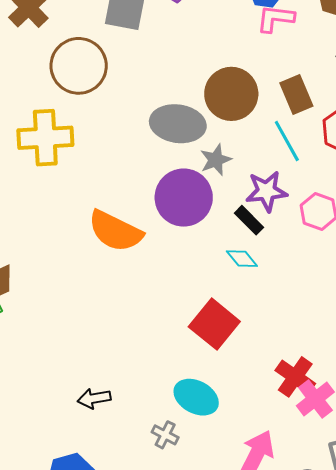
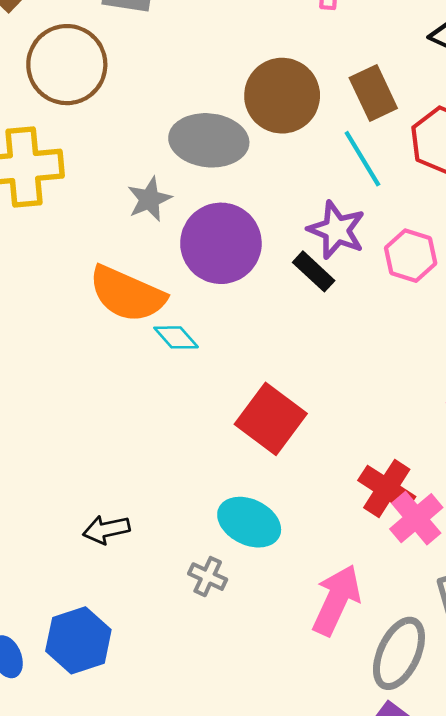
gray star: (216, 160) -> (149, 199), moved
purple star: (266, 191) -> (337, 230), turned 30
cyan diamond: (242, 259) -> (176, 337), moved

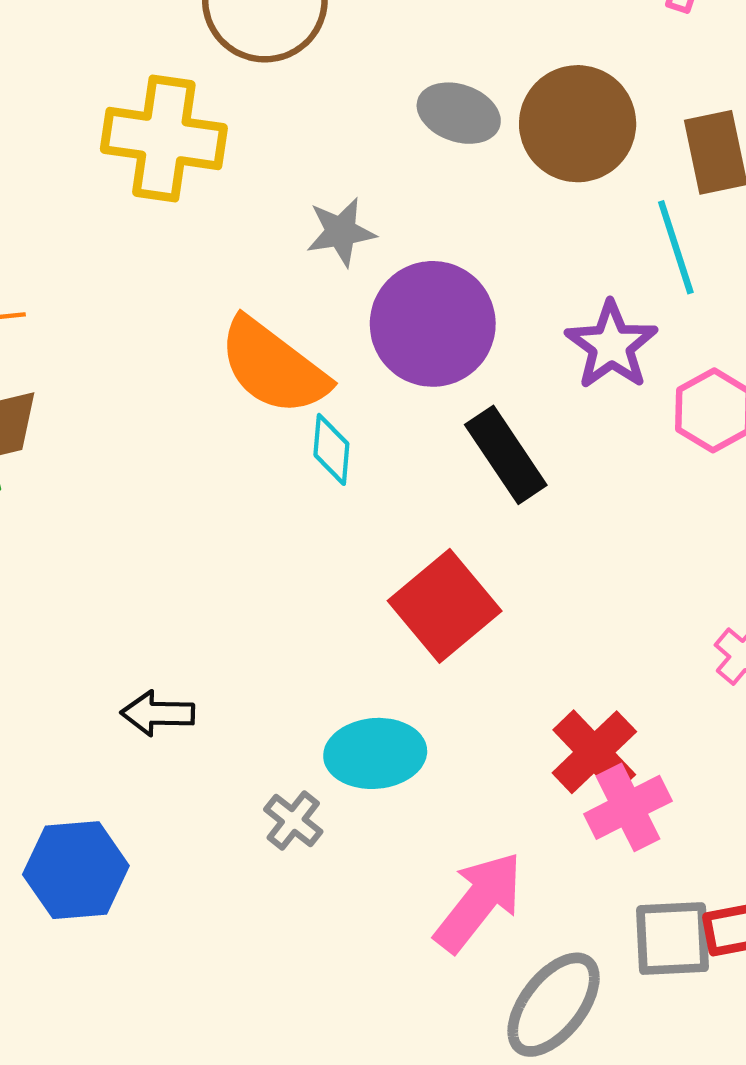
gray ellipse: (209, 140) -> (459, 113), moved, size x0.7
black rectangle: (314, 271) -> (506, 455), moved, size x1.4
cyan diamond: (176, 337) -> (331, 449), turned 33
cyan ellipse: (249, 522) -> (375, 753), turned -44

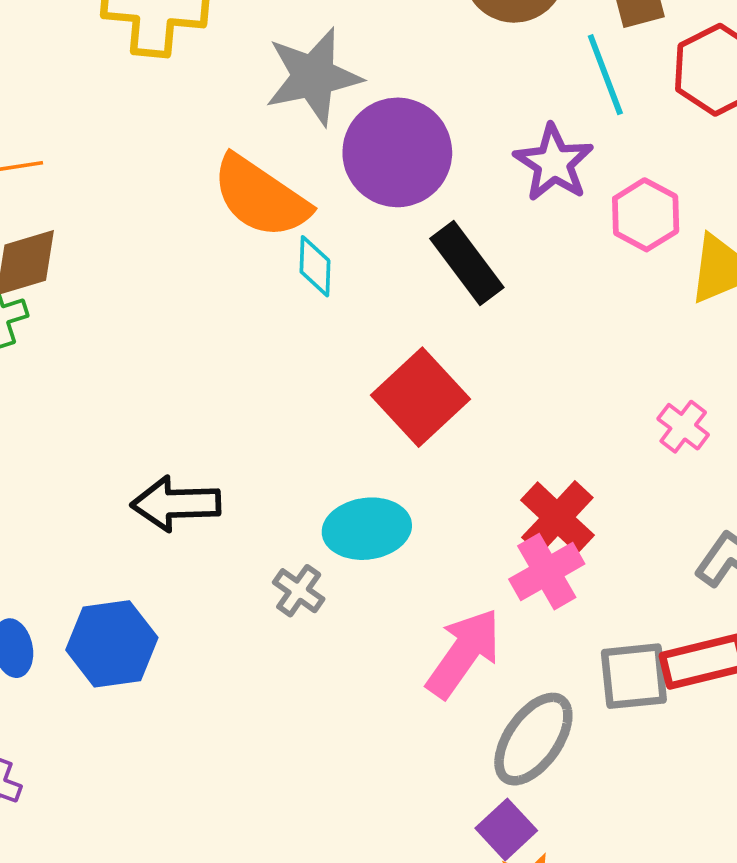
gray star: (341, 232) -> (313, 77), size x1.6
black arrow: (158, 713) -> (176, 504), size x1.4
pink cross: (628, 807) -> (547, 572), moved

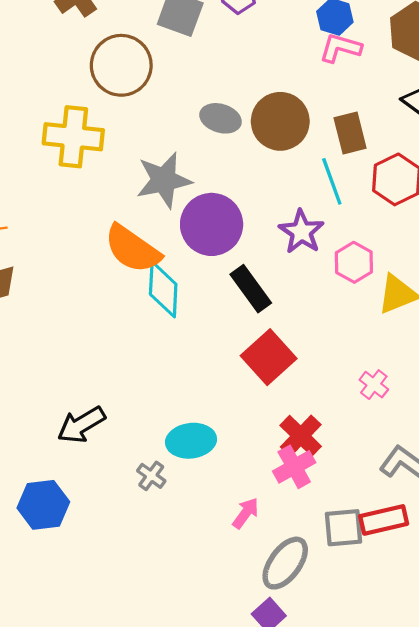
cyan diamond: (315, 266) -> (163, 289), size x1.6
red square: (421, 397) -> (269, 357), moved
black arrow: (176, 504) -> (81, 425), turned -30
pink arrow: (464, 653) -> (246, 513), size x0.6

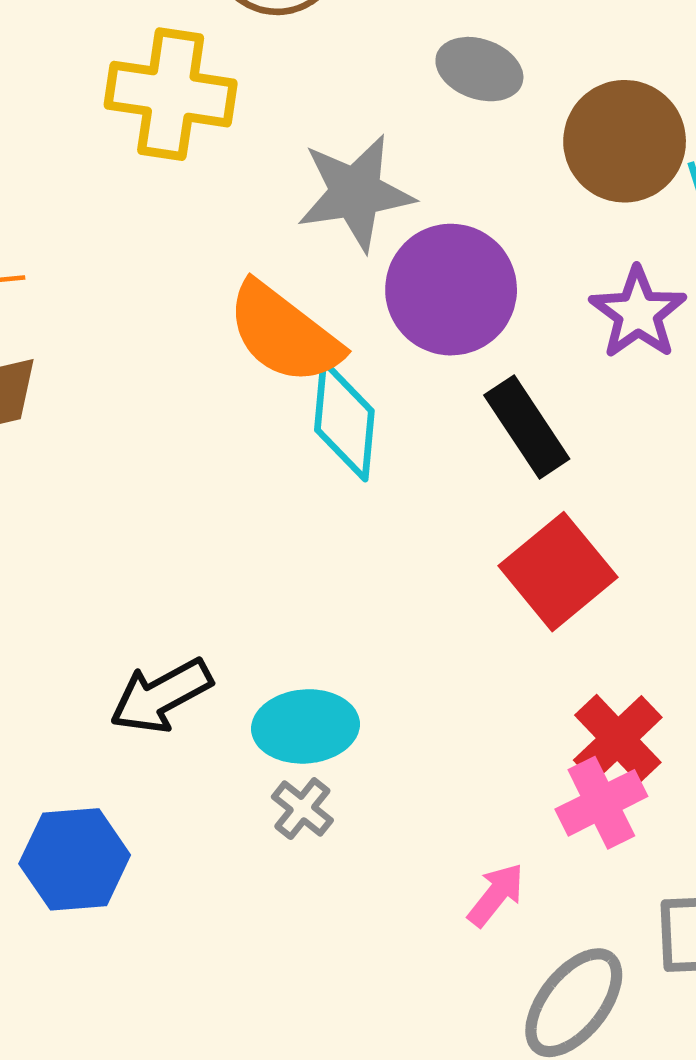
brown circle: (280, 121) -> (625, 141), moved
cyan ellipse: (191, 441) -> (306, 726), moved

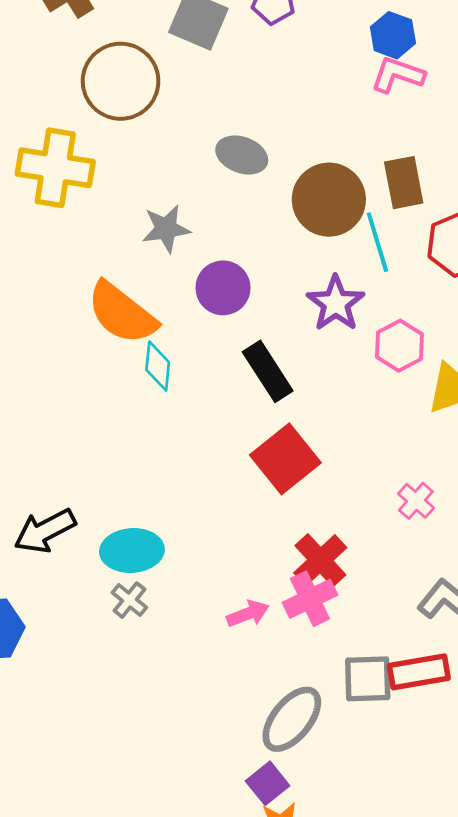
gray star: (355, 193) -> (166, 229), size x0.7
purple circle: (451, 290) -> (223, 288), size x0.7
cyan diamond: (344, 420) -> (158, 366), size x0.7
pink arrow: (496, 895) -> (248, 614), moved, turned 30

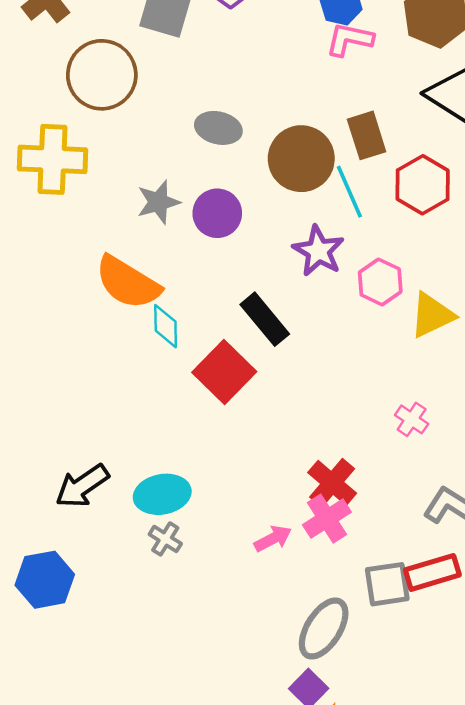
purple circle: (223, 288) -> (217, 213), moved
red square: (285, 459) -> (224, 372), moved

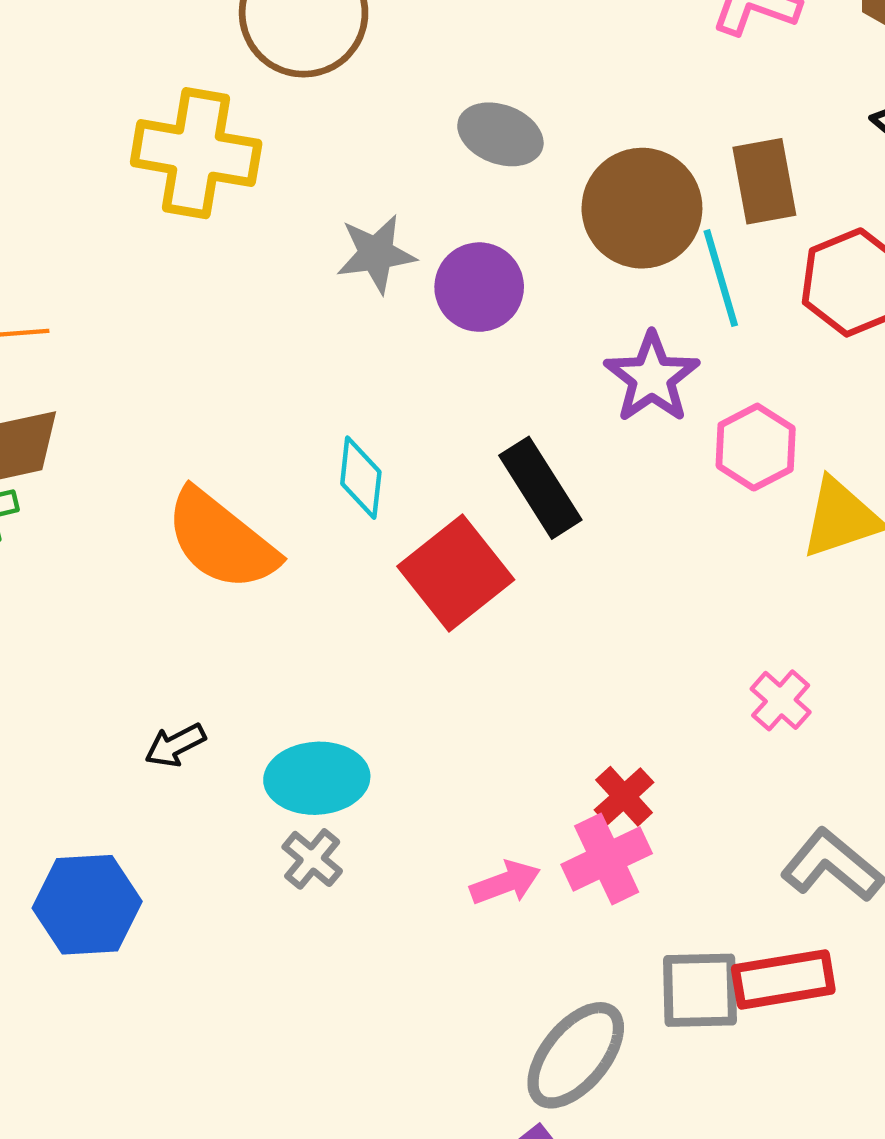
orange semicircle: (128, 283) -> (221, 540), moved
red cross: (332, 483) -> (624, 796), size x0.7
black arrow: (82, 486) -> (175, 745), size x0.6

